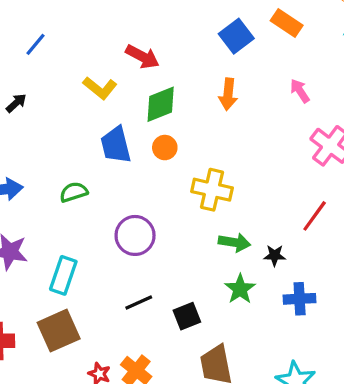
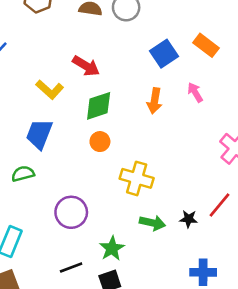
pink arrow: (300, 91) -> (195, 92), moved
blue trapezoid: (116, 145) -> (39, 134), moved, turned 32
black star: (275, 255) -> (189, 219), moved
green star: (240, 289) -> (112, 248), moved

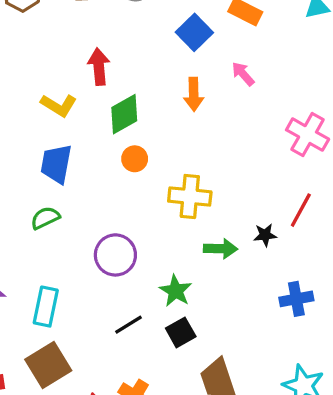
red arrow: (86, 66) -> (99, 67), turned -116

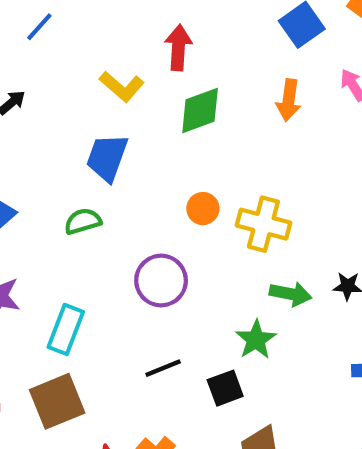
orange circle: (135, 159) -> (203, 209), moved
green star: (176, 291) -> (256, 340), moved

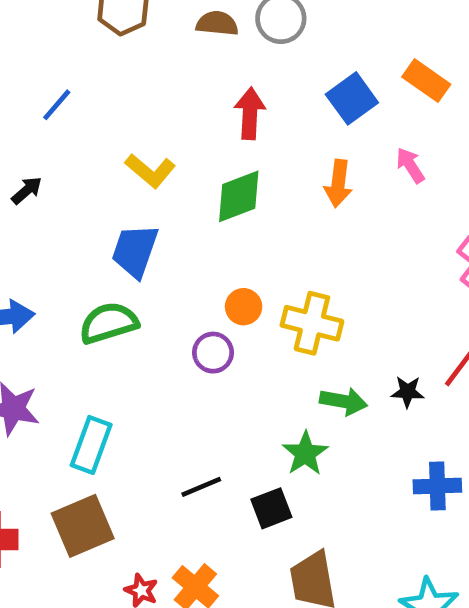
red arrow: (178, 48) -> (250, 113), moved
green semicircle: (83, 221) -> (109, 323), size x1.4
purple circle: (161, 281) -> (213, 353), moved, size x0.7

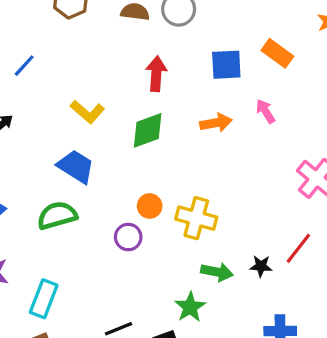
blue square: (352, 98) -> (226, 65), turned 32
orange arrow: (338, 183) -> (216, 123), turned -108
blue trapezoid: (135, 251) -> (76, 166), turned 102

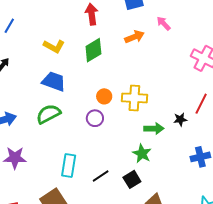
cyan rectangle: (44, 299) -> (69, 165), moved

